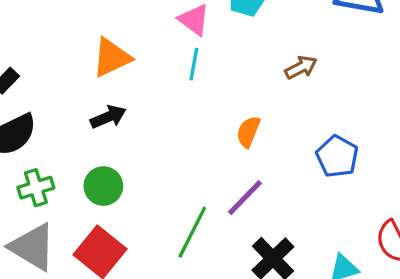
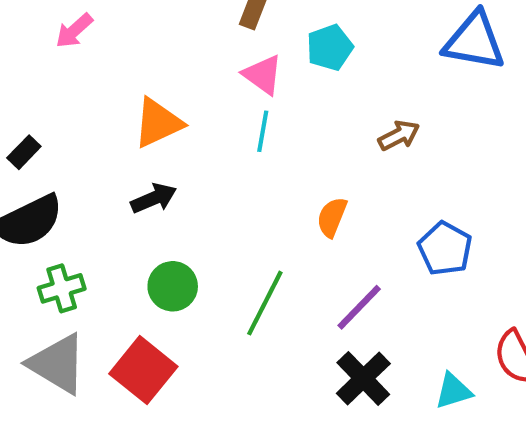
green circle: (103, 186) -> (173, 286), moved
purple line: (245, 198) -> (359, 307), moved
green line: (192, 232) -> (265, 303), moved

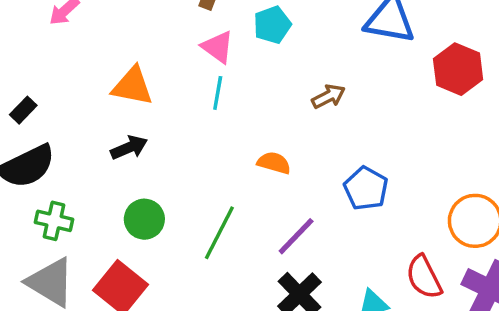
orange triangle: (158, 123) -> (132, 86), turned 36
orange semicircle: (332, 217) -> (274, 163), turned 84
green cross: (62, 288) -> (54, 221), turned 30

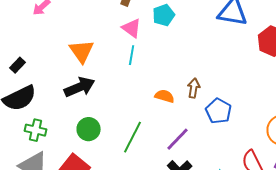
orange triangle: (132, 86) -> (82, 51), turned 44
brown arrow: (328, 96) -> (194, 88), moved, turned -54
black arrow: (129, 148) -> (80, 87), size x1.4

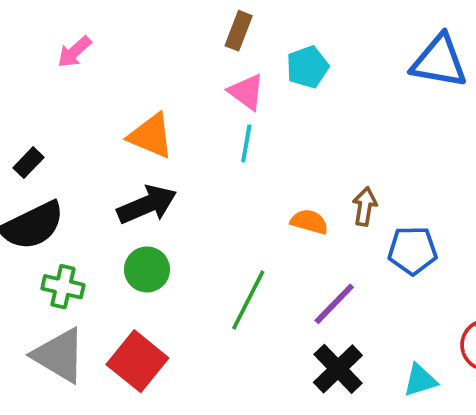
orange triangle: (82, 51) -> (151, 136), turned -32
blue pentagon: (219, 111) -> (412, 250), turned -30
green circle: (89, 129) -> (147, 269), moved

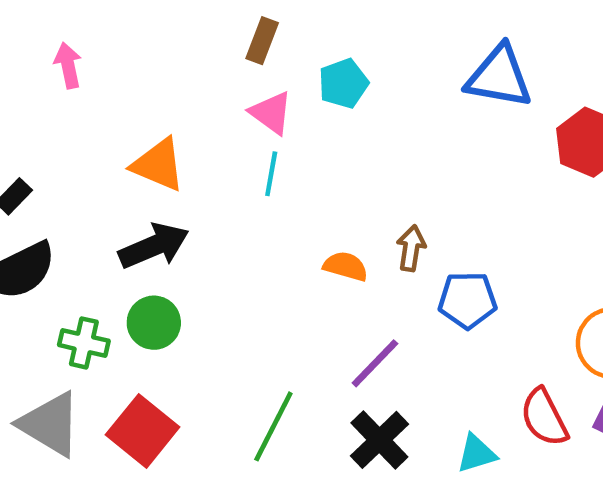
pink arrow: (74, 52) -> (68, 65), turned 120
green cross: (63, 287) -> (84, 343), moved
green line: (248, 300) -> (273, 426), moved

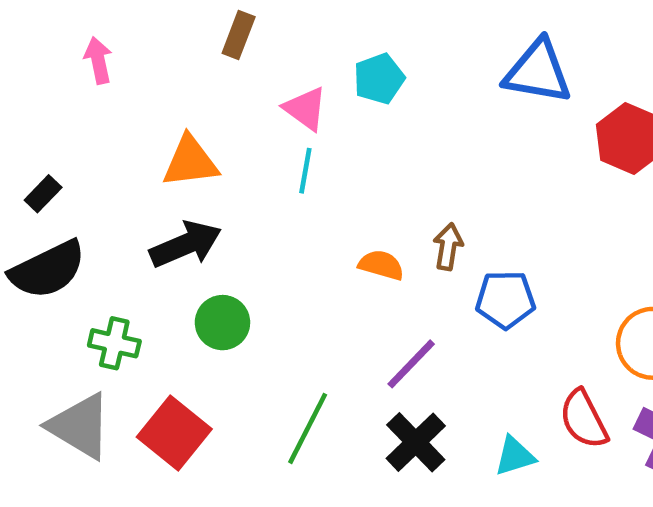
brown rectangle: (262, 41) -> (239, 35), moved
orange triangle: (158, 165) -> (190, 162), turned -30
green circle: (154, 323) -> (222, 323), moved

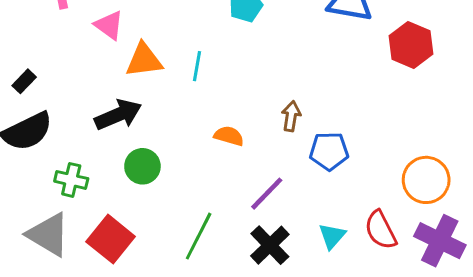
pink triangle: (305, 109) -> (109, 25), moved
orange triangle: (190, 162) -> (144, 60), moved
orange semicircle: (381, 265) -> (229, 136), moved
cyan triangle: (515, 456) -> (332, 236), moved, turned -32

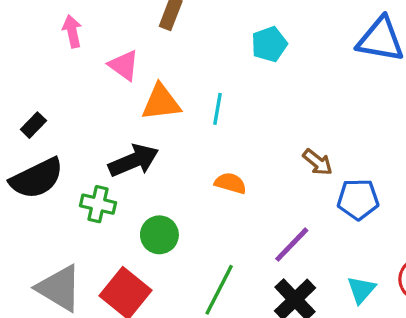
brown arrow: (291, 116) -> (318, 162), turned 120
orange semicircle: (229, 136) -> (230, 183), moved
green circle: (142, 166) -> (159, 235), moved
green cross: (71, 180) -> (98, 204), moved

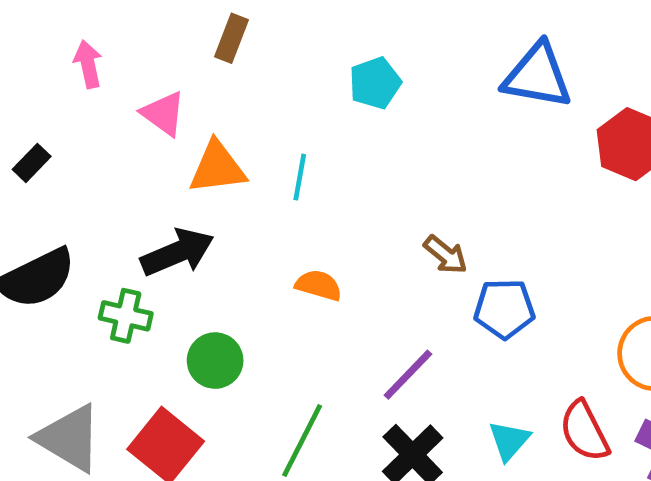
black rectangle: (33, 125) -> (32, 163), moved

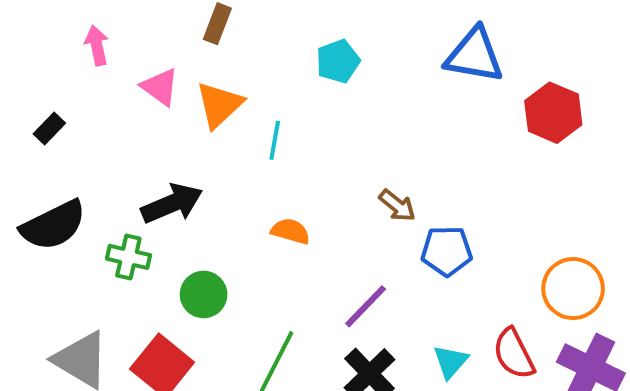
orange triangle: (217, 168) -> (219, 105), moved, turned -36

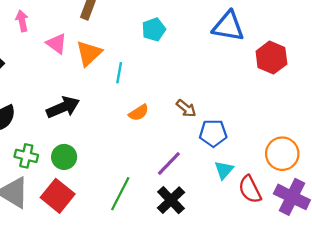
orange semicircle: (290, 231) -> (139, 113), moved, turned 132
green cross: (128, 257) -> (26, 156), moved
green circle: (204, 294) -> (64, 157), moved
cyan triangle: (451, 362) -> (224, 170), moved

